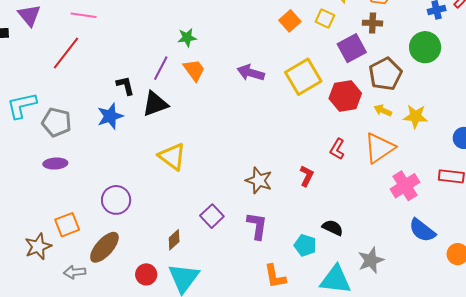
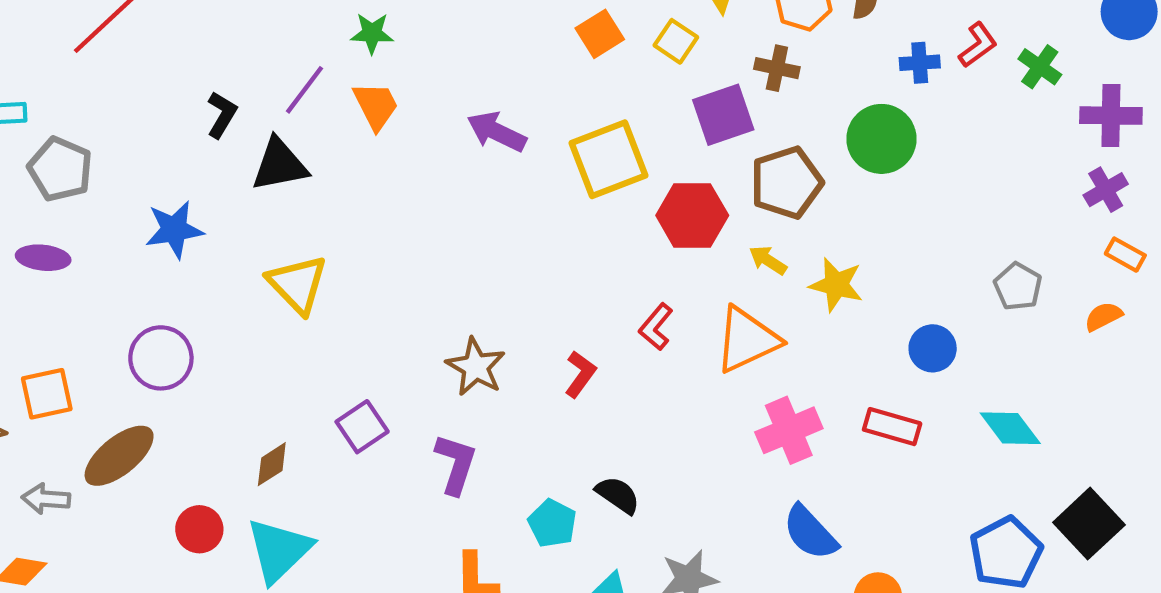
black L-shape: (125, 86) -> (222, 115), turned 35
blue star: (110, 116) -> (174, 230), moved

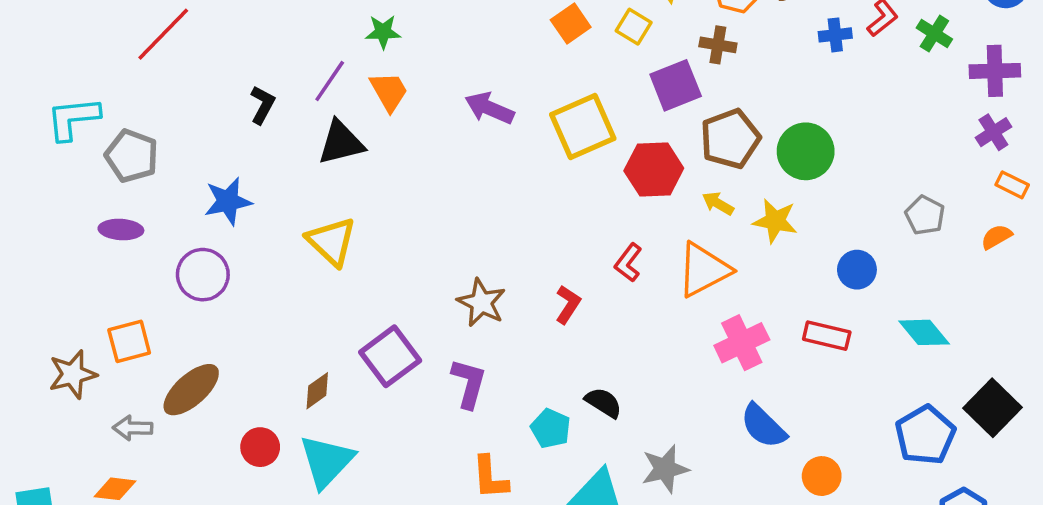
green circle: (881, 139) -> (806, 151), moved
black triangle: (280, 165) -> (341, 143), moved
purple circle: (161, 358) -> (203, 275), moved
purple square: (362, 427) -> (390, 356), size x1.4

